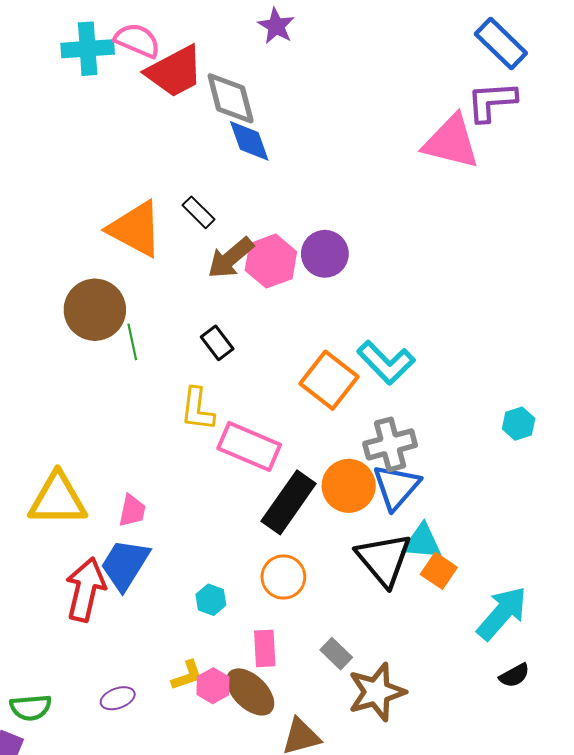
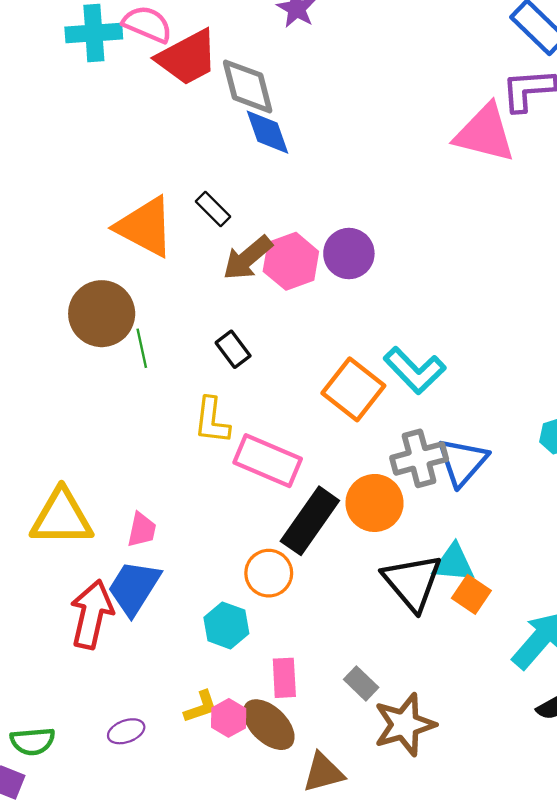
blue triangle: (396, 487) -> (462, 462), moved
orange circle: (283, 577) -> (269, 573), moved
cyan hexagon: (211, 600) -> (226, 625), size x1.4

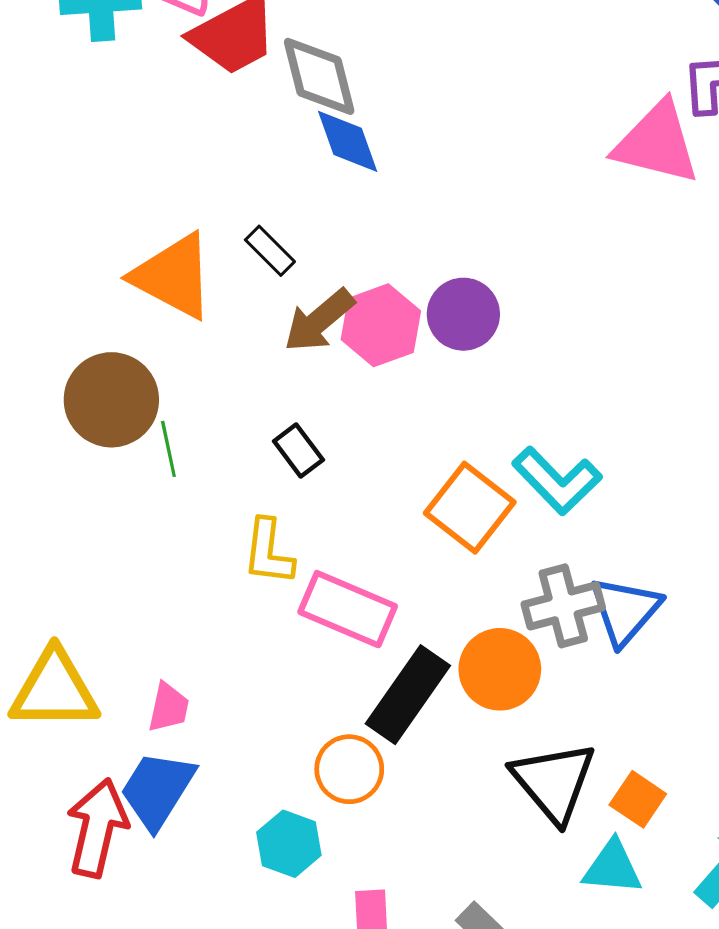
cyan triangle: (454, 563) -> (612, 867), moved

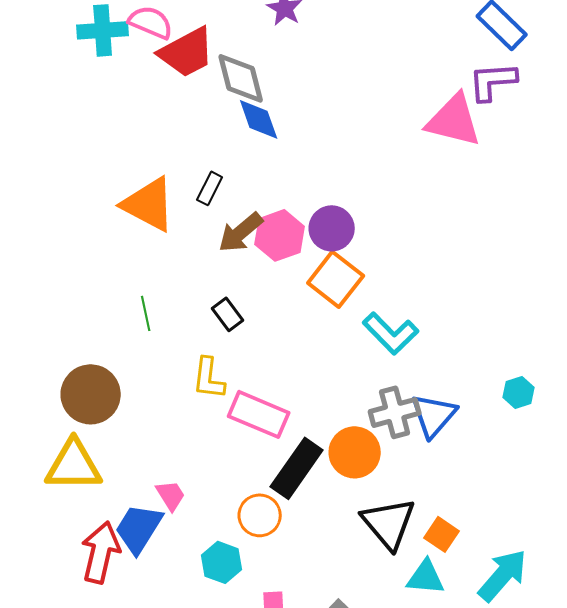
black rectangle: (270, 251) -> (210, 188), turned 72
brown circle: (111, 400) -> (91, 394), moved
orange square: (470, 508) -> (336, 279), moved
pink trapezoid: (168, 707) -> (171, 495), moved, turned -44

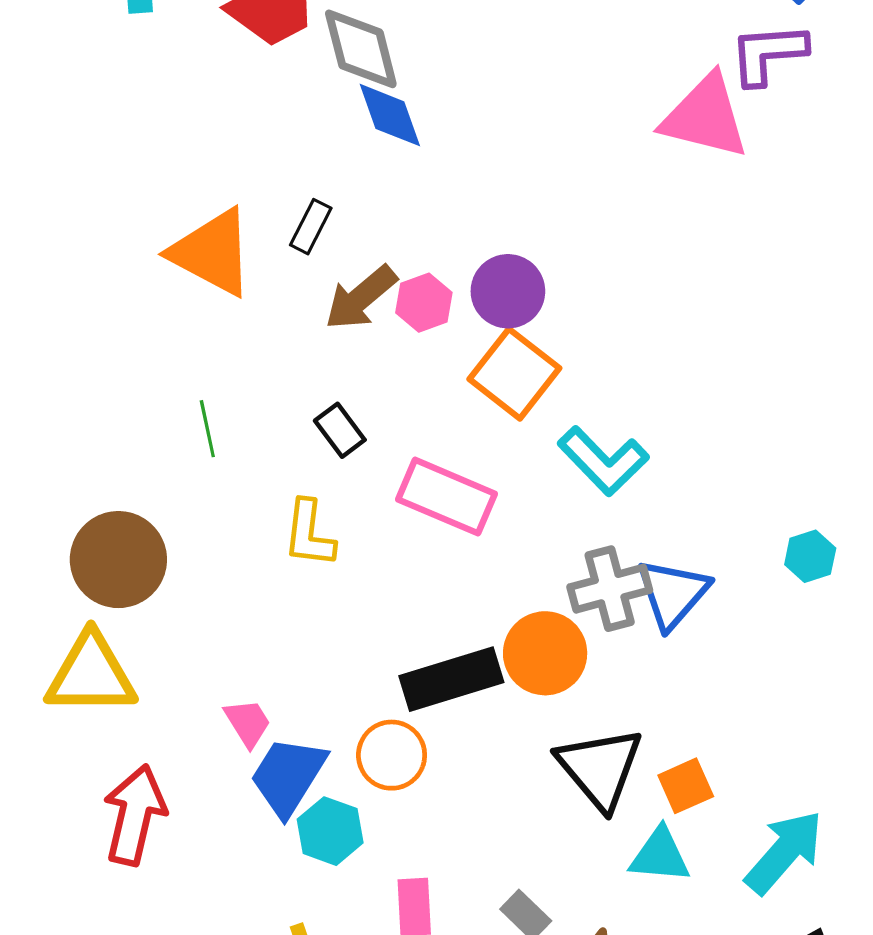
pink hexagon: (280, 235) -> (424, 303), size x0.7
pink rectangle: (259, 414) -> (446, 497), moved
black rectangle: (297, 468) -> (451, 679), turned 38
blue trapezoid: (139, 528) -> (288, 776), moved
orange square: (442, 534) -> (686, 786), turned 32

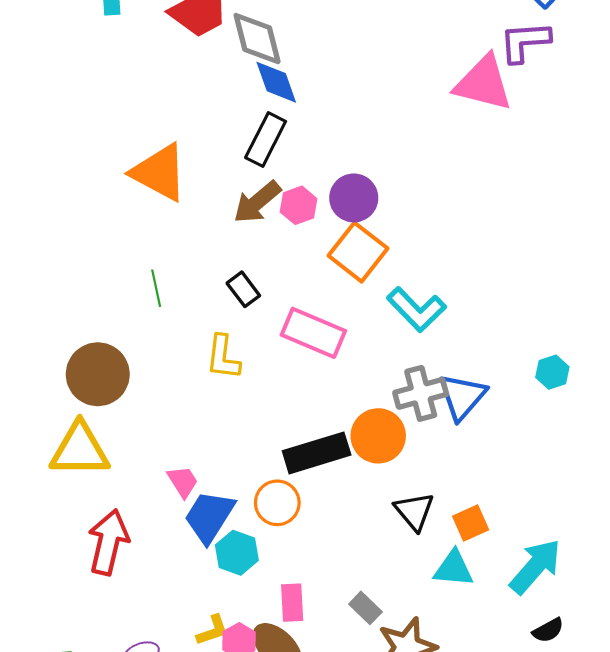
black rectangle: (311, 227) -> (266, 140), moved, size x1.5
black triangle: (600, 768) -> (414, 511), size x0.7

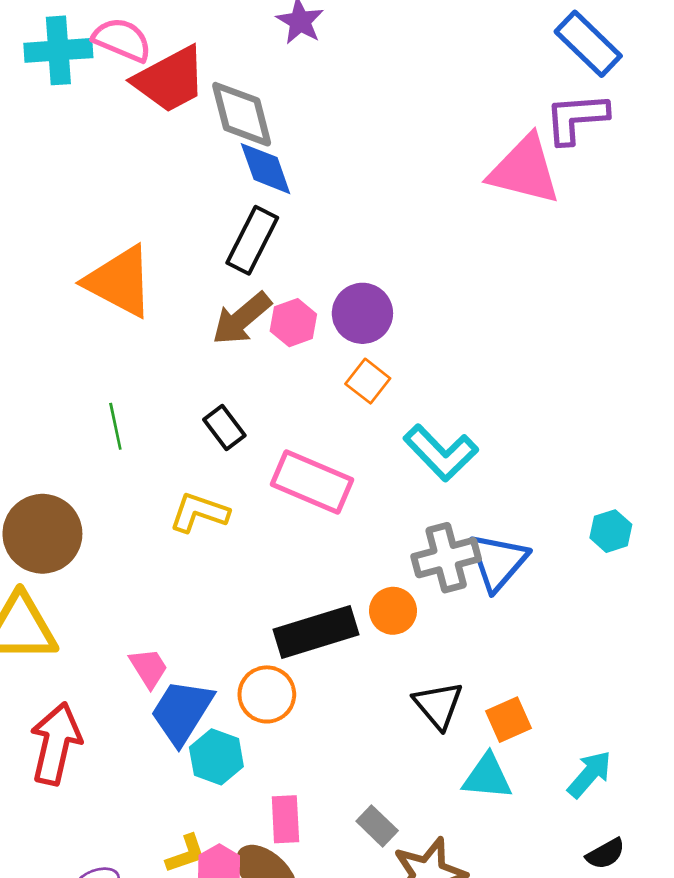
orange square: (358, 252) -> (368, 381), size x0.6
yellow L-shape: (223, 357) -> (199, 513), turned 102
orange circle: (378, 436) -> (393, 611), size x0.7
cyan arrow: (535, 567) -> (590, 774), size x0.7

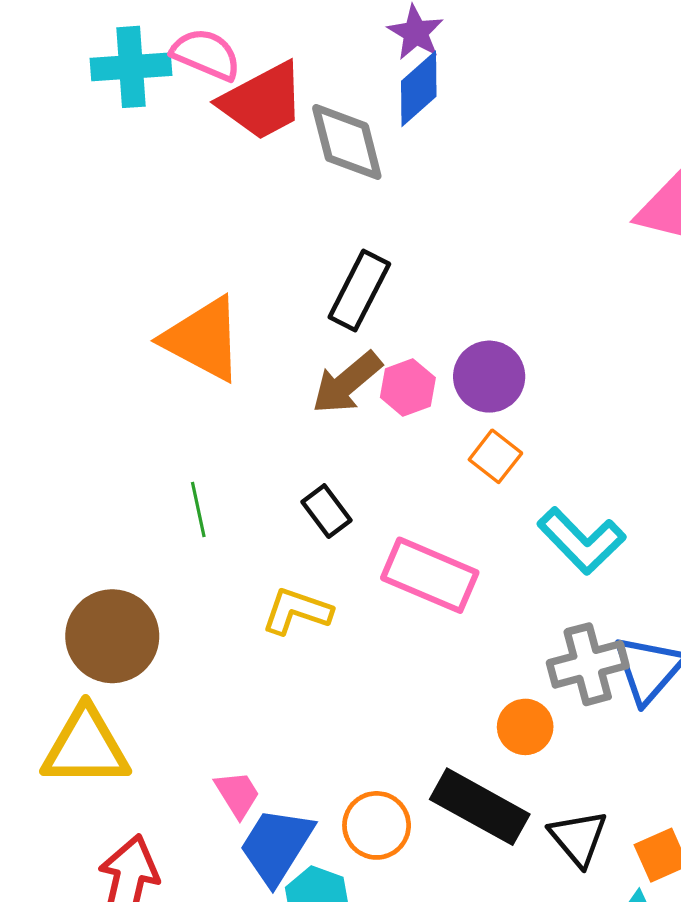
blue diamond: (266, 169) -> (419, 89), moved, turned 68
black rectangle: (316, 632) -> (480, 807), moved, turned 46

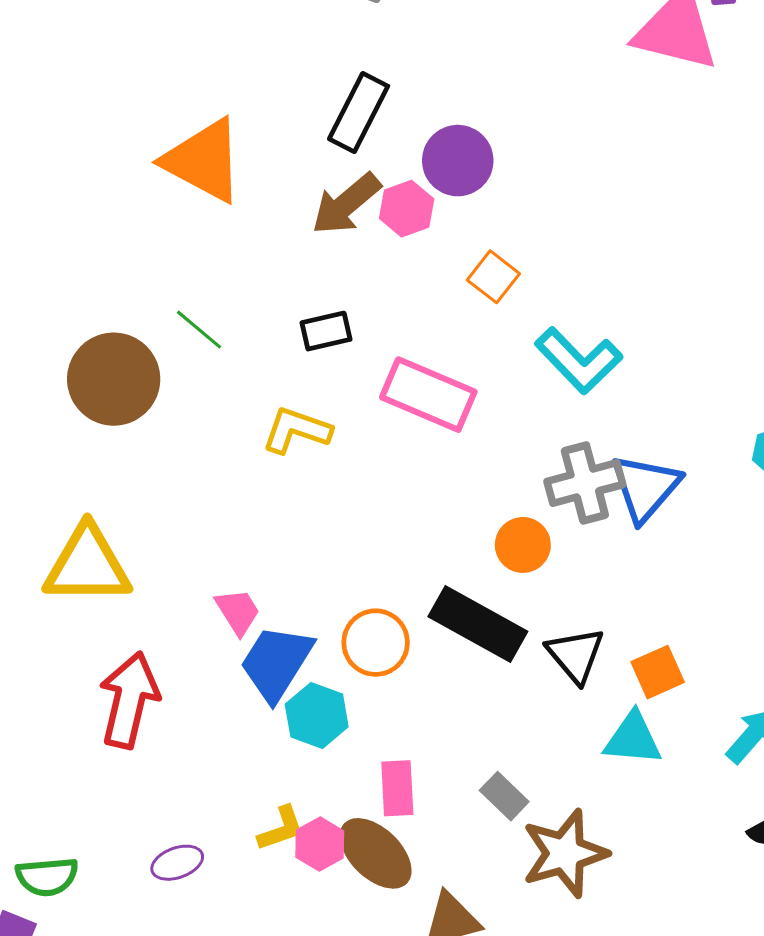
purple circle: (489, 377) -> (458, 161), moved
green line: (198, 509) -> (199, 330), turned -38
black rectangle: (327, 511) -> (326, 331), turned -66
brown circle: (112, 636) -> (114, 379), moved

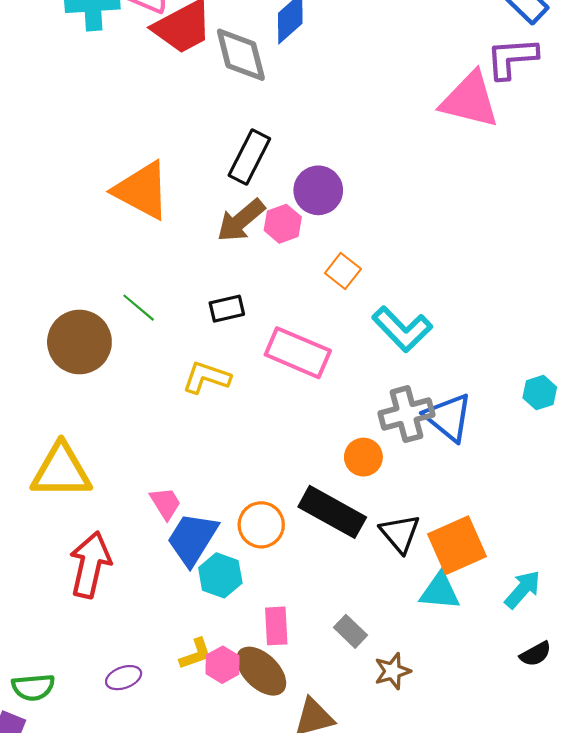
blue triangle: (645, 488) -> (448, 417), turned -32
orange square: (658, 672) -> (457, 545), size x1.6
brown star: (565, 853) -> (392, 671), size x0.6

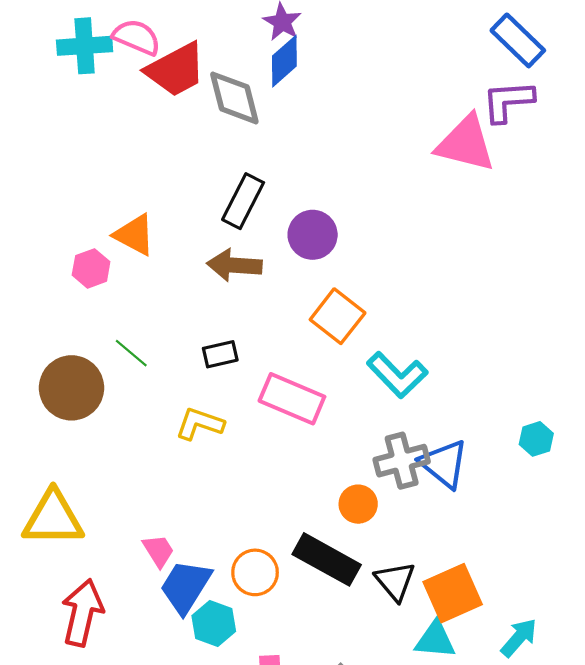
orange triangle: (142, 190) -> (134, 235), size x0.7
brown arrow: (241, 220) -> (234, 265), turned 44
pink hexagon: (283, 224) -> (91, 268), moved
orange square: (343, 271) -> (338, 316), size x1.5

